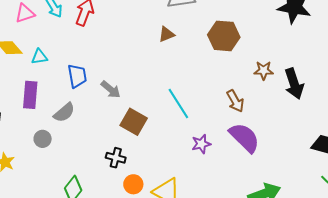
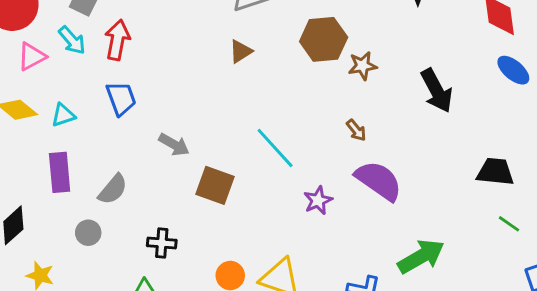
brown star: (264, 70) -> (363, 66), moved
blue trapezoid: (77, 76) -> (121, 98), moved
brown arrow: (235, 101) -> (356, 130), size x0.7
black cross: (116, 158) -> (162, 243), moved

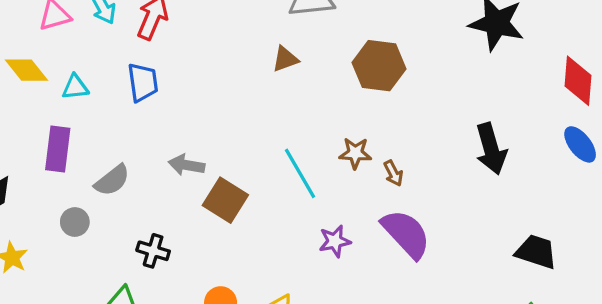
brown star: (363, 66) -> (355, 153), moved
gray arrow: (174, 145) -> (187, 165), moved, turned 148

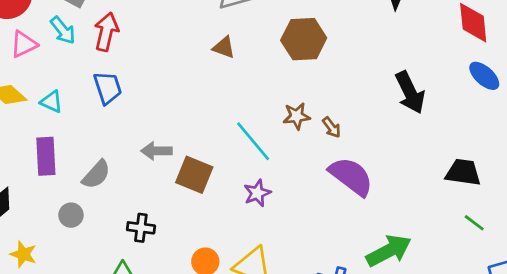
brown triangle: (285, 59) -> (224, 47), turned 50
cyan triangle: (75, 87) -> (52, 102), turned 40
purple star: (335, 241) -> (257, 193), moved

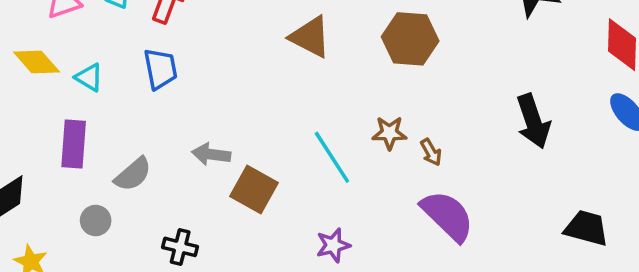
brown triangle: (224, 47) -> (310, 37), size x1.5
purple star: (257, 193) -> (333, 245), moved

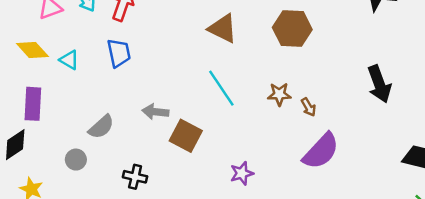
purple rectangle: (74, 144) -> (33, 104), moved
cyan line: (332, 157) -> (221, 88), moved
purple semicircle: (448, 216) -> (321, 151), turned 90

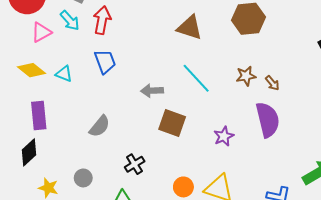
gray arrow: (155, 112) -> (152, 91), moved
purple semicircle: (321, 151) -> (268, 120), moved, turned -48
gray circle: (76, 160) -> (83, 178), moved
purple star: (242, 173) -> (224, 136), moved
black cross: (135, 177) -> (135, 164), turned -36

